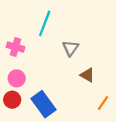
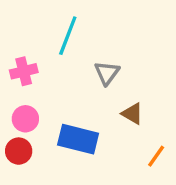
pink cross: (16, 47) -> (24, 71), turned -30
blue rectangle: (44, 104) -> (78, 139), moved, turned -40

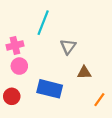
brown triangle: (132, 114) -> (84, 73), turned -32
pink circle: (25, 119) -> (19, 66), moved

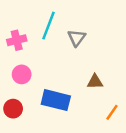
pink cross: (15, 45) -> (17, 40), moved
gray triangle: (68, 47) -> (77, 38), moved

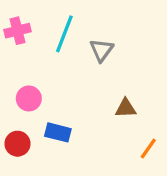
pink cross: (17, 40) -> (17, 31), moved
blue rectangle: (56, 100) -> (58, 132), moved, size x0.7

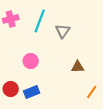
pink circle: (29, 98) -> (31, 61), moved
blue rectangle: (58, 132) -> (32, 92), moved, turned -35

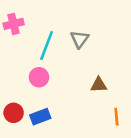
cyan line: (40, 21) -> (47, 45), moved
orange line: (92, 92) -> (116, 117), turned -40

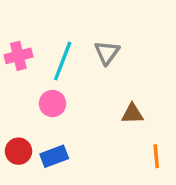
pink cross: (14, 24) -> (18, 56), moved

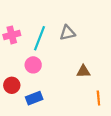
gray triangle: (107, 53) -> (67, 33), turned 42
red circle: (18, 151) -> (12, 85), moved

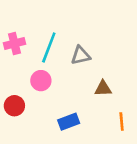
gray triangle: (67, 33) -> (81, 55), moved
blue rectangle: (34, 98) -> (69, 122), moved

